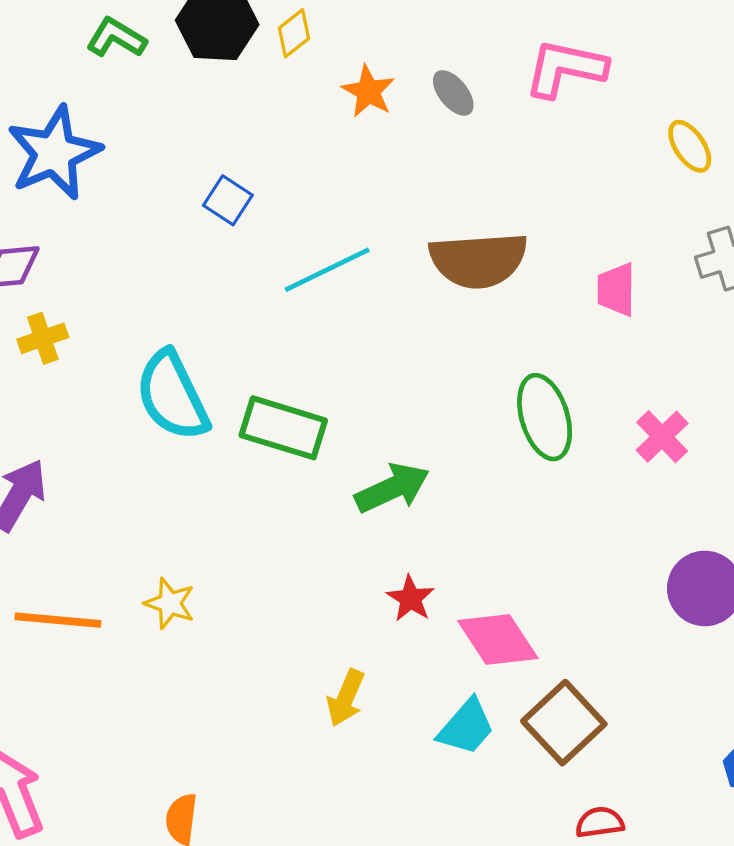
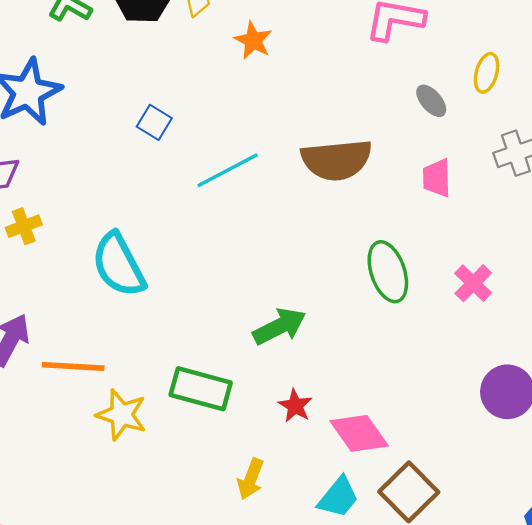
gray ellipse: (453, 93) -> (431, 101), moved
yellow ellipse: (690, 146) -> (487, 73), turned 51
green rectangle: (283, 428) -> (201, 389), moved
yellow star: (170, 603) -> (121, 415), size x1.4
orange line: (58, 620) -> (73, 366), moved

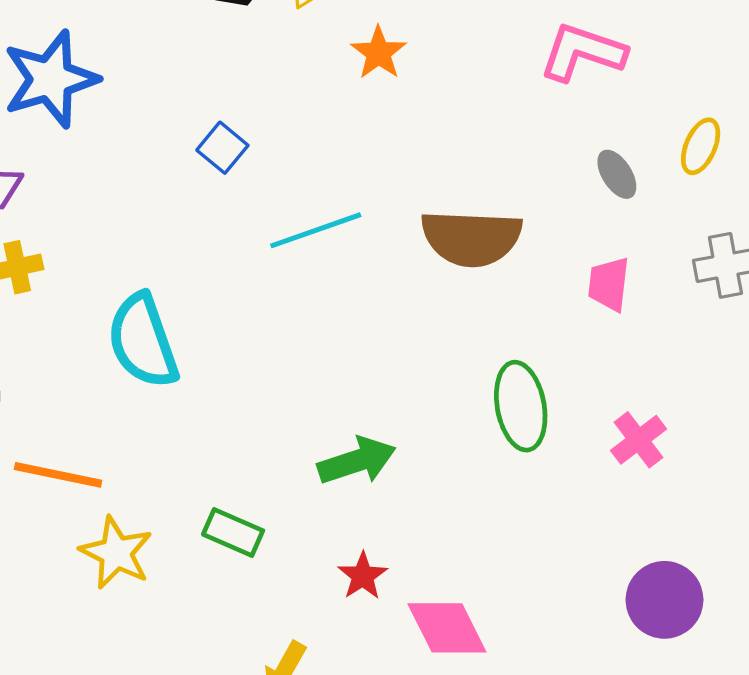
green rectangle: (201, 389) -> (233, 532), size x0.7

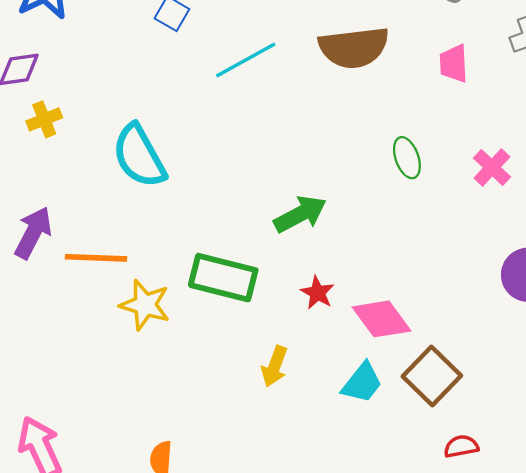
green ellipse: (521, 406) -> (407, 158), size x0.7
green rectangle: (233, 532) -> (223, 278), size x1.6

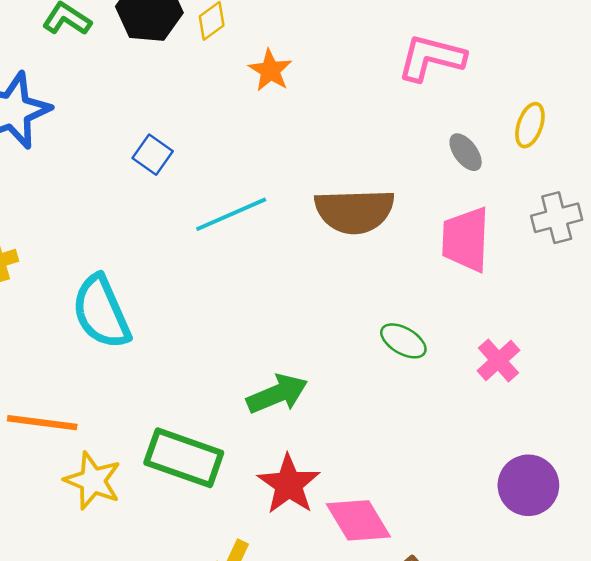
pink trapezoid: (454, 64) -> (466, 239), size x1.5
green ellipse: (407, 158) -> (403, 341), turned -45
red star: (317, 293) -> (289, 484), size x1.6

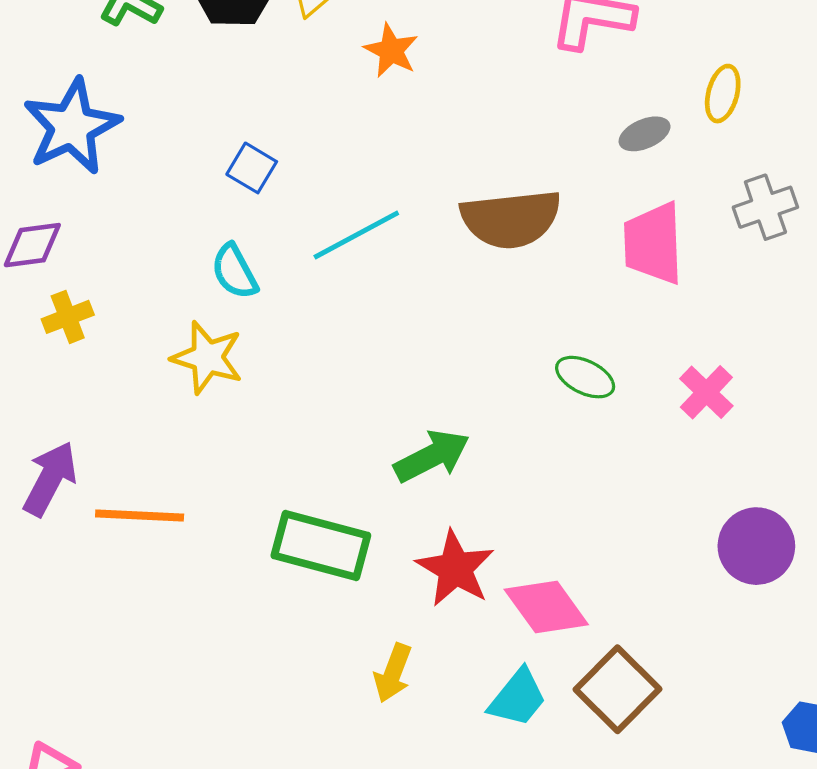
gray ellipse: (466, 152) -> (645, 134), turned -72
cyan semicircle: (101, 312) -> (234, 272), moved, size x0.6
yellow star: (93, 481) -> (207, 358), moved

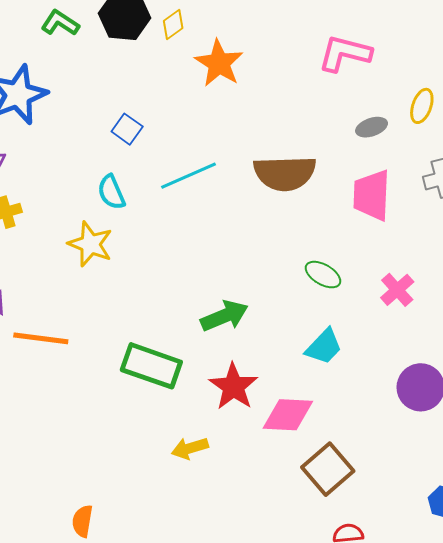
orange star: (391, 50) -> (219, 63), size x1.4
pink diamond: (546, 607) -> (288, 415), turned -56
yellow arrow: (393, 673) -> (190, 448), turned 48
cyan trapezoid: (518, 698) -> (324, 347), moved

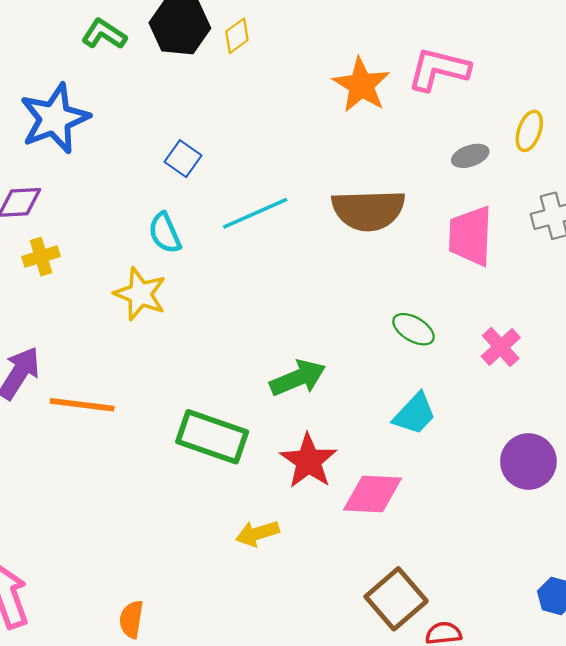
orange star: (219, 63) -> (361, 85), moved
brown square: (328, 469) -> (396, 599), moved

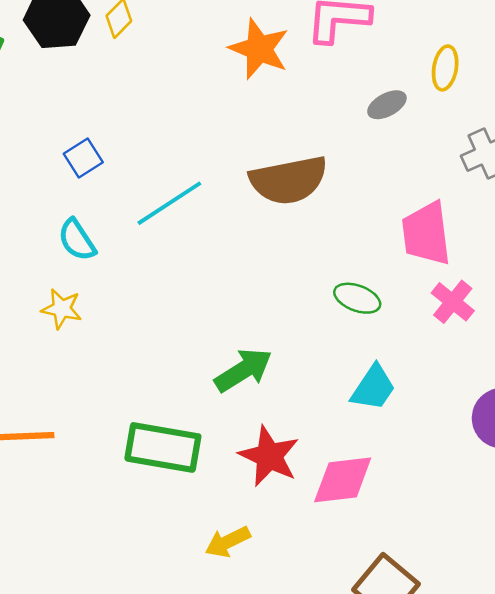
blue square: (183, 159) -> (83, 158), turned 32
pink trapezoid: (470, 236) -> (426, 234), moved
yellow star: (140, 294) -> (62, 309), size x0.7

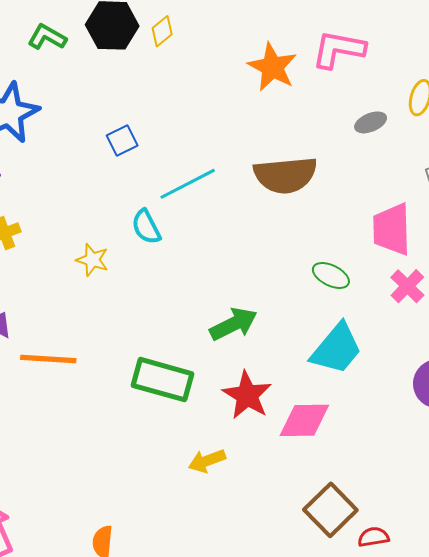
cyan semicircle: (77, 240) -> (146, 227), moved
cyan trapezoid: (373, 388) -> (336, 349), size x1.4

